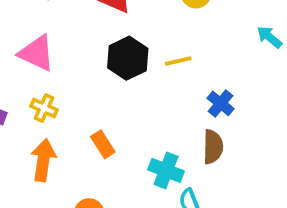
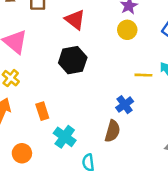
yellow line: (178, 61) -> (143, 75), moved
cyan cross: (166, 170) -> (65, 137), moved

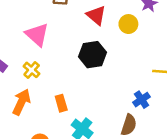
yellow circle: (127, 30) -> (128, 24), moved

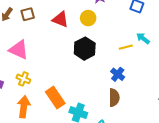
black hexagon: (92, 55) -> (85, 49), moved
orange rectangle: (61, 103) -> (55, 98), size x1.5

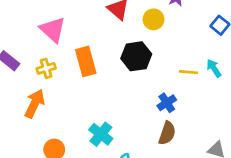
yellow cross: (23, 79) -> (46, 68), turned 32
orange rectangle: (55, 98) -> (86, 61), moved
brown semicircle: (114, 98) -> (167, 133), moved

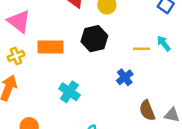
orange rectangle: (86, 61) -> (50, 47), turned -70
brown semicircle: (167, 133) -> (147, 110), moved, turned 144
cyan cross: (101, 134) -> (69, 92), moved

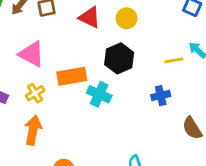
blue cross: (125, 77) -> (161, 96), turned 35
cyan cross: (69, 92) -> (99, 94), moved

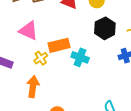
black hexagon: (119, 58) -> (105, 28), moved
yellow cross: (35, 93) -> (41, 58), moved

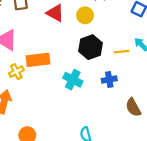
cyan cross: (80, 57) -> (73, 80), moved

